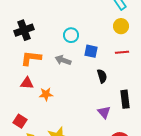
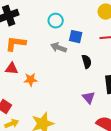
gray arrow: (63, 60) -> (59, 48), moved

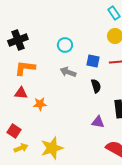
blue square: (76, 37) -> (93, 61), moved
purple triangle: (89, 98) -> (98, 122), turned -40

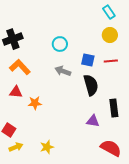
orange L-shape: (25, 68) -> (20, 67), turned 40
black semicircle: (96, 86) -> (91, 85), size x1.5
yellow star: (52, 148) -> (47, 147), size x0.6

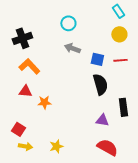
cyan circle: (60, 44) -> (68, 23), moved
gray arrow: (63, 71) -> (72, 48), moved
yellow arrow: (16, 147) -> (25, 146), turned 32
red semicircle: (111, 148) -> (107, 147), moved

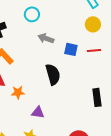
cyan circle: (68, 23) -> (32, 14), moved
black semicircle: (100, 84) -> (53, 74), moved
purple triangle: (102, 120) -> (38, 112), moved

